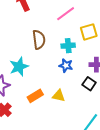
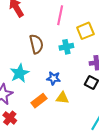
pink line: (66, 14) -> (60, 15), turned -36
blue star: (66, 66) -> (53, 78), moved

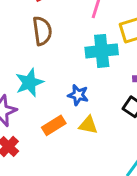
brown semicircle: (36, 44) -> (42, 31), moved
cyan cross: (66, 47) -> (102, 51), size x1.5

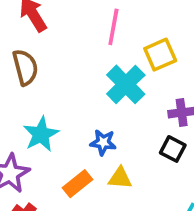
brown semicircle: (42, 31) -> (25, 67), moved
cyan cross: (102, 51) -> (126, 84), turned -32

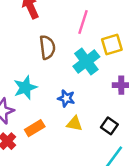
brown semicircle: (25, 67) -> (47, 47), moved
black square: (173, 149) -> (109, 126), moved
orange rectangle: (77, 184) -> (35, 128), moved

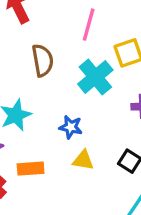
orange rectangle: (35, 128) -> (31, 169), turned 30

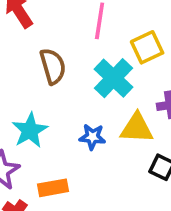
yellow triangle: (83, 160) -> (137, 128), moved, size x1.4

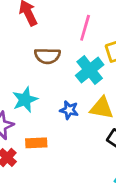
brown semicircle: (53, 66) -> (47, 56), turned 100

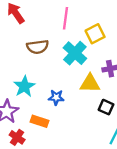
blue star: (69, 110) -> (56, 97), moved
orange rectangle: (36, 143) -> (39, 121), turned 30

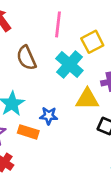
brown semicircle: (38, 47) -> (26, 58), turned 75
orange rectangle: (39, 121) -> (28, 132), moved

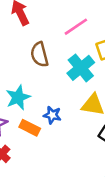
pink line: (58, 24) -> (76, 27), turned 40

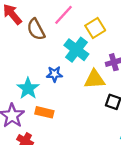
brown semicircle: (39, 55) -> (36, 29), moved
blue star: (52, 115) -> (54, 74), moved

